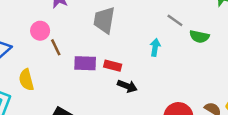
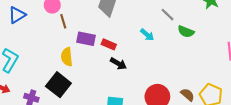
cyan arrow: (155, 47) -> (147, 35), turned 112
yellow semicircle: (26, 80) -> (67, 57), moved

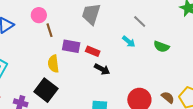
gray line: (168, 15) -> (140, 21), moved
green semicircle: (186, 32) -> (161, 47), moved

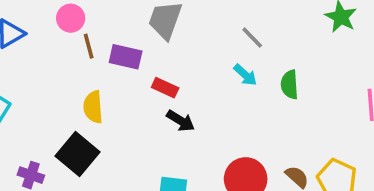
cyan arrow: (129, 42) -> (245, 75), moved
purple rectangle: (71, 46) -> (126, 57), moved
green semicircle: (161, 47) -> (290, 85), turned 63

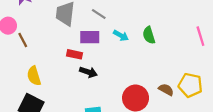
gray line: (252, 38) -> (99, 14), moved
purple rectangle: (126, 57) -> (90, 37), moved

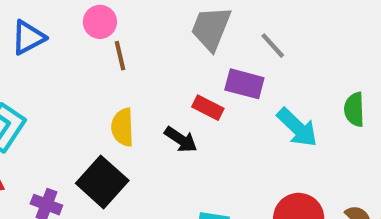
cyan arrow: (121, 36) -> (297, 128), moved, size x1.5
black arrow: (88, 72) -> (181, 140), moved

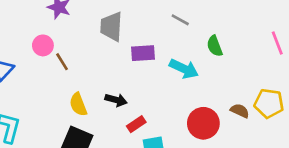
gray line: (273, 46) -> (180, 20), moved
red rectangle: (208, 108) -> (136, 124), moved, turned -42

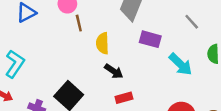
yellow semicircle: (78, 104) -> (103, 43), moved

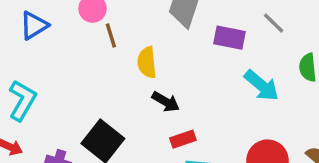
purple rectangle: (150, 39) -> (229, 38), moved

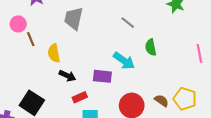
purple rectangle: (229, 38) -> (102, 76), moved

